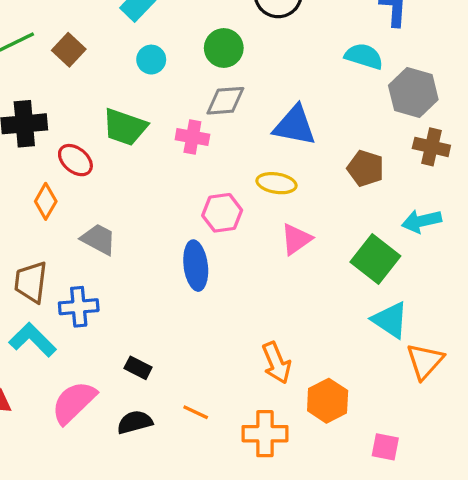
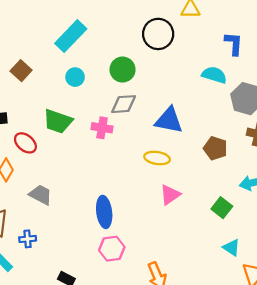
pink hexagon: (222, 213) -> (112, 249), moved
green square: (375, 259) -> (222, 208), size x0.7
blue cross: (79, 307) -> (28, 239), size x0.7
cyan triangle: (390, 320) -> (231, 248), size x0.7

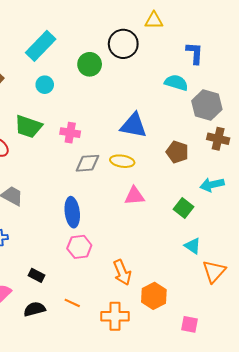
green circle: (123, 70) -> (90, 64), moved
gray diamond: (124, 104) -> (88, 163), moved
pink triangle: (170, 195) -> (134, 196), turned 30

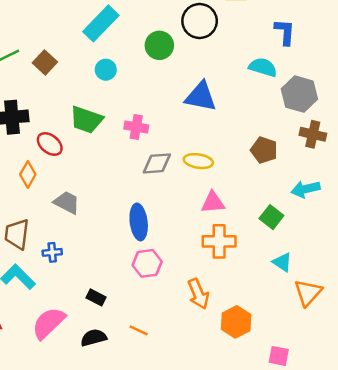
blue triangle: (133, 125) -> (201, 97), moved
orange cross: (115, 316) -> (219, 241), moved

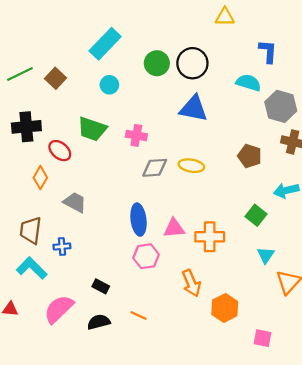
black circle: (200, 21) -> (192, 63), moved
pink triangle: (213, 202) -> (174, 228), moved
cyan triangle: (282, 262) -> (266, 255), turned 30

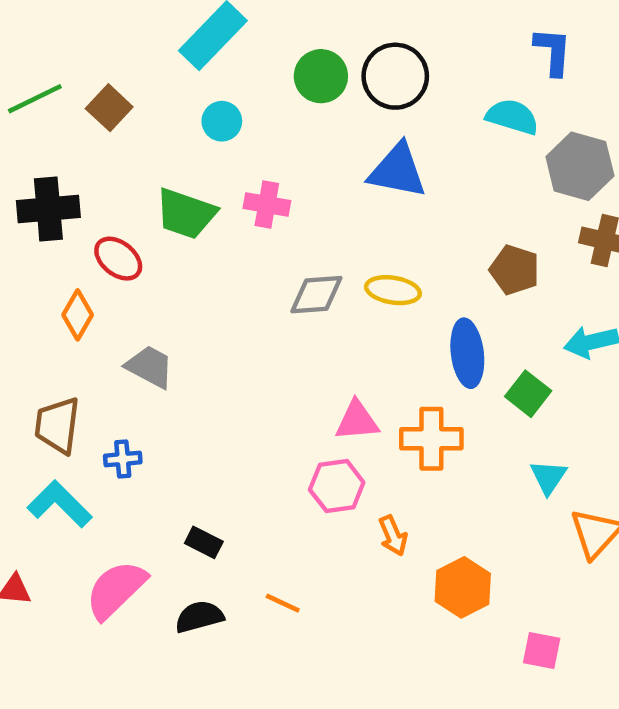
pink cross: (136, 135) -> (267, 205), moved
blue ellipse: (139, 220) -> (467, 353), moved
pink hexagon: (146, 256) -> (337, 486), moved
orange arrow: (191, 283) -> (393, 536), size x0.7

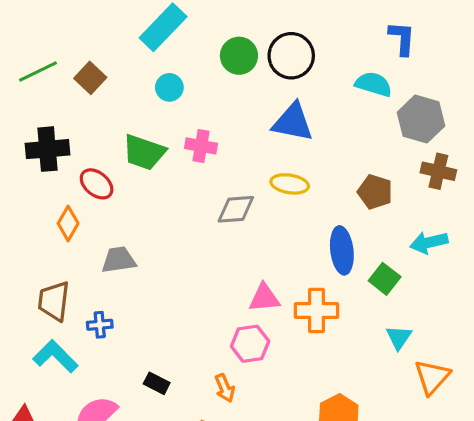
yellow ellipse: (393, 290) -> (290, 184), moved
gray trapezoid: (150, 367) -> (119, 260), turned -36
orange arrow: (393, 536) -> (225, 388), moved

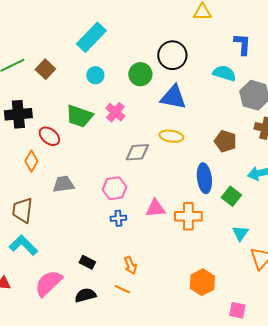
green circle: (239, 56) -> (140, 74), moved
pink cross: (201, 146) -> (115, 112), turned 30
blue cross: (100, 325) -> (118, 218), moved
pink hexagon: (250, 344) -> (114, 188), moved

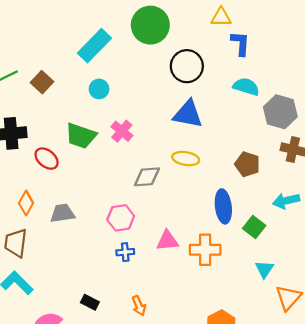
blue L-shape: (242, 44) -> (240, 43), moved
green circle: (140, 74) -> (150, 25), moved, size x1.4
orange diamond: (31, 161) -> (26, 203), moved

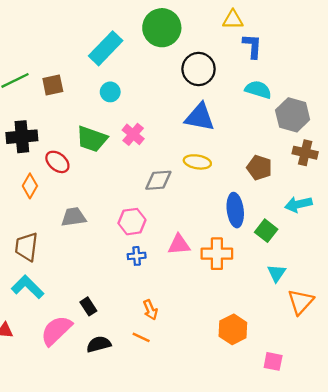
brown square: (42, 82) -> (53, 85), turned 35
orange diamond: (26, 203) -> (30, 186), moved
black rectangle: (90, 302) -> (88, 306), moved, turned 30

